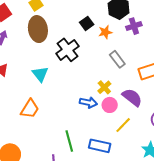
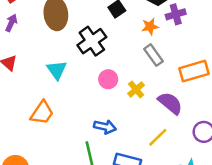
orange star: (105, 32) -> (150, 27), moved
blue arrow: (88, 103) -> (105, 127), moved
pink circle: (110, 105) -> (108, 79), moved

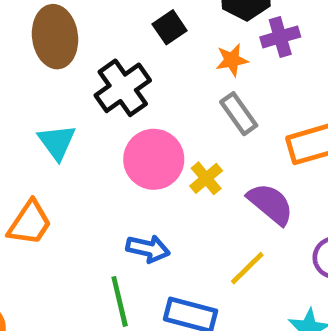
pink circle: (108, 79) -> (154, 159), size x1.6

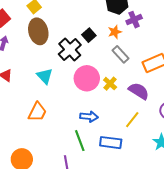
black square: (170, 27) -> (89, 35), moved

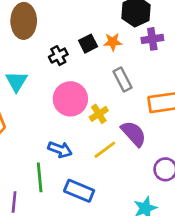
orange star: (115, 32) -> (113, 42), moved
black cross: (70, 50) -> (58, 56), size x0.6
yellow line: (132, 120) -> (105, 150), moved

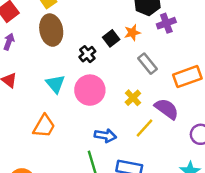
pink circle: (70, 99) -> (90, 90), moved

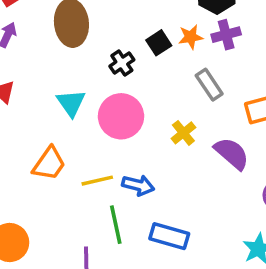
purple cross: (166, 23) -> (226, 35), moved
yellow line: (144, 128) -> (97, 181), moved, turned 30

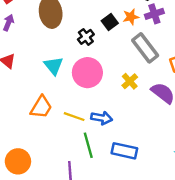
gray rectangle: (209, 85) -> (145, 48), size x1.4
yellow line: (97, 181) -> (74, 117), turned 36

